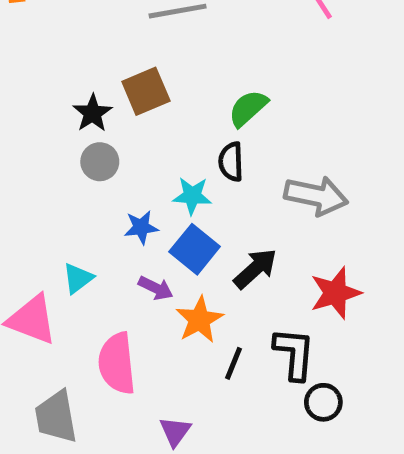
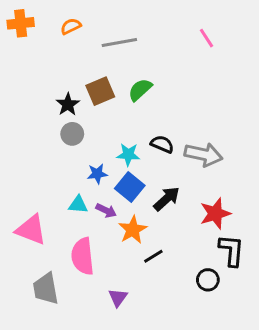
green semicircle: (248, 108) -> (140, 90), moved
black semicircle: (231, 162) -> (162, 144), moved, turned 115
cyan triangle: (78, 278) -> (78, 205), moved, turned 42
black L-shape: (294, 354) -> (231, 250), moved
black line: (233, 363) -> (153, 256), turned 36

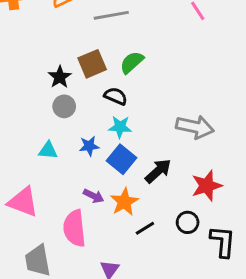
black semicircle: (162, 144) -> (116, 96), moved
cyan triangle: (78, 205) -> (48, 150), moved
purple arrow: (106, 211) -> (94, 196), moved
black L-shape: (231, 250) -> (223, 241), moved
black circle: (208, 280) -> (188, 222), moved

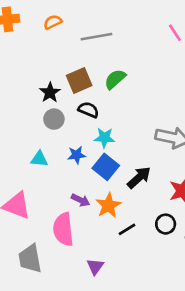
black semicircle: (116, 96) -> (88, 110), moved

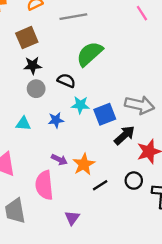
green semicircle: (115, 79) -> (90, 54), size x1.4
brown square: (79, 81) -> (27, 38), moved
black star: (50, 92) -> (33, 65), turned 30
blue square: (106, 167) -> (105, 114), moved, turned 30
black arrow: (139, 178) -> (124, 135), moved

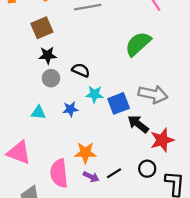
green semicircle: (90, 54) -> (138, 44), moved
black arrow: (124, 135) -> (138, 124), turned -100
purple arrow: (59, 160) -> (91, 177), moved
orange star: (84, 164) -> (85, 153), moved, turned 30

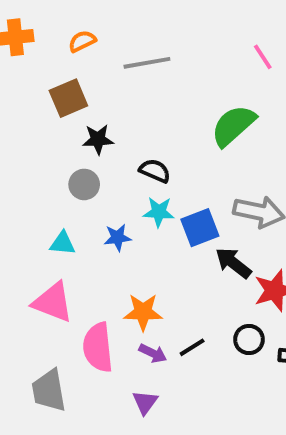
black star: (48, 55) -> (98, 139), moved
black semicircle: (81, 70) -> (155, 171), moved
pink triangle: (19, 153) -> (53, 302), moved

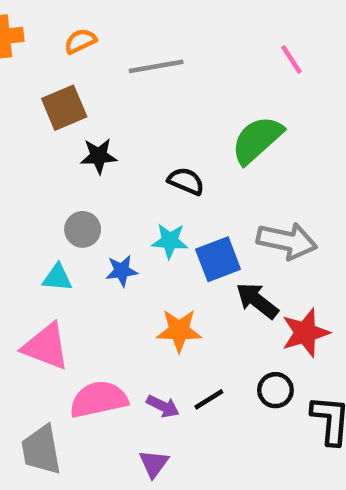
black semicircle: (155, 171) -> (186, 181), moved
gray circle: (84, 184) -> (83, 229), moved
orange star: (143, 312) -> (179, 330), moved
pink semicircle: (98, 347) -> (99, 399), turned 84

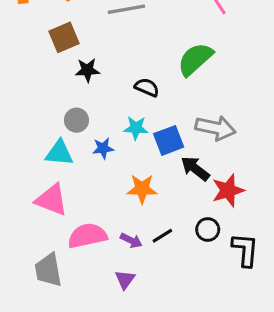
cyan triangle: (57, 278) -> (59, 153), size x1.4

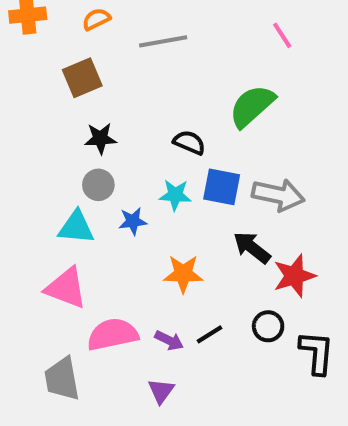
black star: (87, 70) -> (100, 138), moved
blue square: (169, 140) -> (222, 187), moved, turned 32

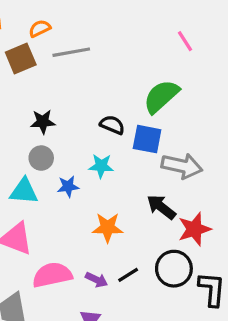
gray line: (163, 41) -> (71, 52), moved
brown square: (82, 78) -> (21, 59), moved
blue square: (222, 187) -> (147, 139), moved
black circle: (268, 326) -> (174, 269), size x1.5

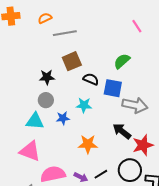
brown square: (21, 59) -> (72, 61), moved
green semicircle: (161, 96) -> (122, 61), size x0.7

